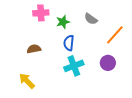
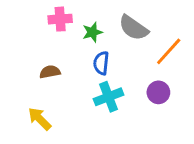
gray semicircle: (91, 19) -> (133, 28), size x1.5

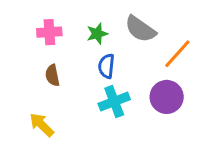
pink cross: (60, 19) -> (49, 32), moved
brown semicircle: (50, 72) -> (52, 75), turned -90
purple circle: (158, 92) -> (167, 97), size x1.4

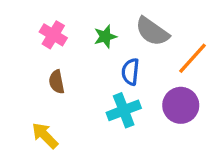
pink cross: (49, 32) -> (53, 35), turned 35
blue semicircle: (106, 66) -> (130, 72), moved

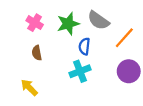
green star: (105, 37) -> (68, 24), size x1.5
purple circle: (181, 105) -> (129, 71), moved

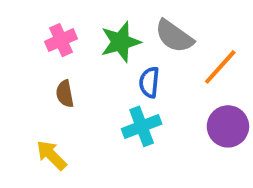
pink cross: (35, 23) -> (61, 40), turned 35

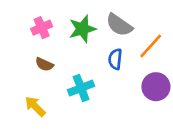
blue semicircle: (149, 82) -> (115, 59), moved
brown semicircle: (65, 94) -> (44, 64), turned -54
cyan cross: (142, 126) -> (81, 88), moved

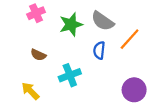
pink cross: (42, 28) -> (36, 13), moved
purple circle: (156, 87) -> (134, 90), moved

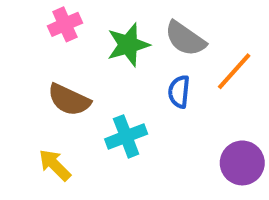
brown semicircle: (38, 55) -> (69, 100), size x1.5

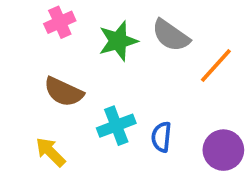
blue semicircle: (179, 92) -> (161, 137), moved

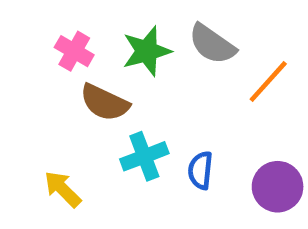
pink cross: (60, 22) -> (74, 51), moved, turned -36
brown semicircle: (64, 92) -> (105, 103), moved

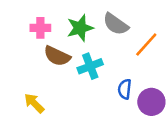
pink cross: (74, 51) -> (40, 28), turned -30
cyan cross: (144, 156) -> (90, 66), moved
blue semicircle: (200, 170) -> (125, 89), moved

